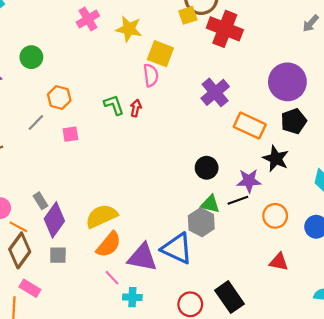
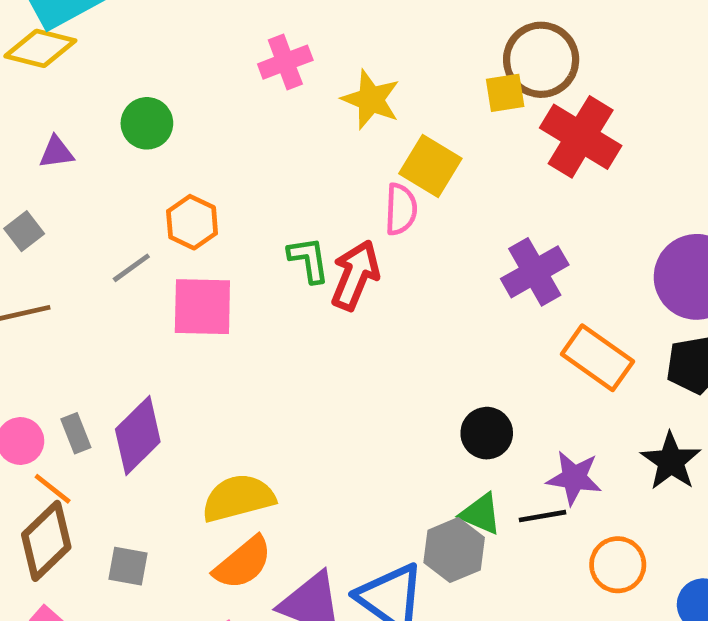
red arrow: (136, 108) -> (355, 275), size x1.8
pink square: (70, 134) -> (202, 307), size x1.8
black star: (276, 159) -> (671, 461), moved
gray rectangle: (41, 201) -> (76, 433), moved
purple diamond: (54, 220) -> (138, 436), moved

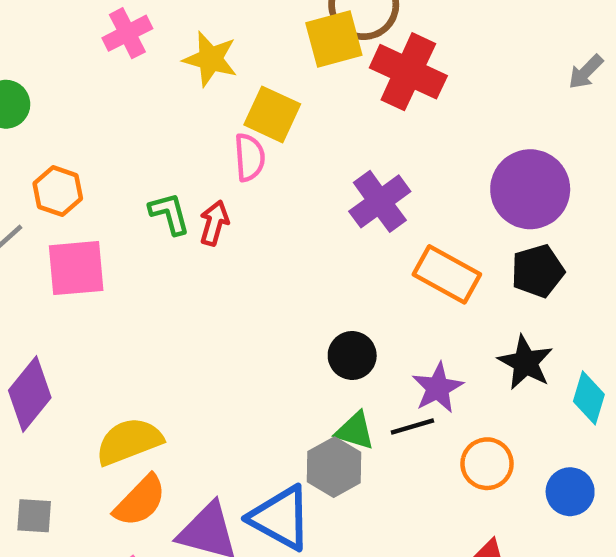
yellow square: (505, 93) -> (334, 39), size x1.5
red arrow: (355, 275) -> (214, 223), size x0.7
purple star: (574, 478) -> (438, 388), turned -30

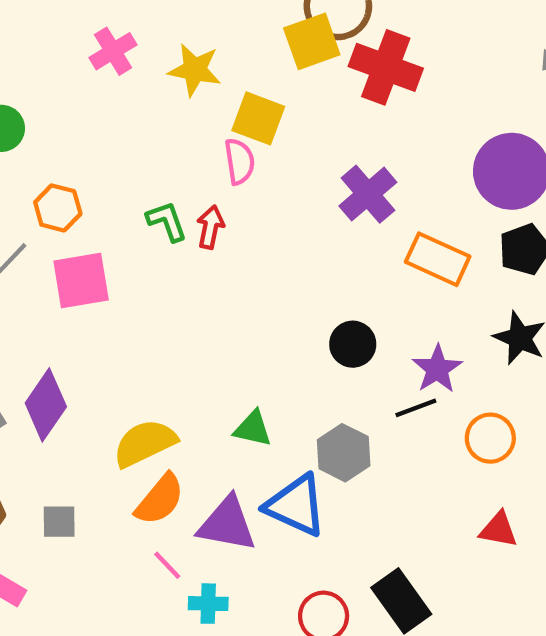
green triangle: (355, 431) -> (253, 429), moved

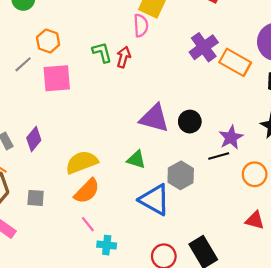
orange rectangle: (438, 259) -> (235, 62), moved
purple diamond: (46, 405) -> (34, 139), size x0.7
purple triangle: (227, 524) -> (154, 118), moved

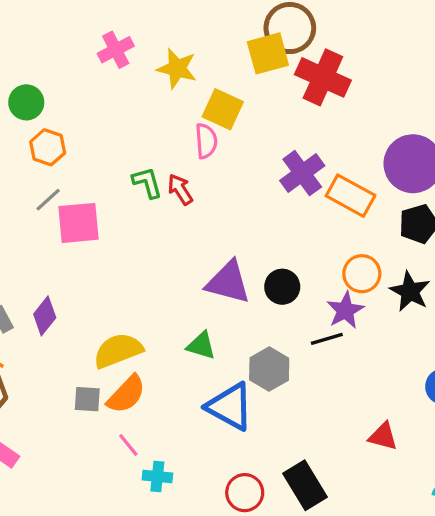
orange hexagon: (48, 41) -> (48, 147), moved
red arrow: (124, 57) -> (180, 189), turned -48
gray line: (23, 64) -> (48, 200), moved
orange circle: (255, 174) -> (362, 274), moved
gray square: (36, 198) -> (87, 399), moved

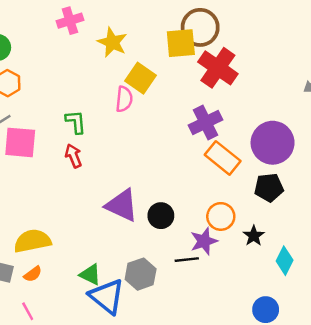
purple cross: (302, 173) -> (205, 122), moved
red arrow: (180, 189) -> (73, 156), moved
black star: (410, 291) -> (254, 236), size x0.7
green triangle: (201, 346) -> (90, 275), moved
orange semicircle: (126, 394) -> (33, 274), size x0.6

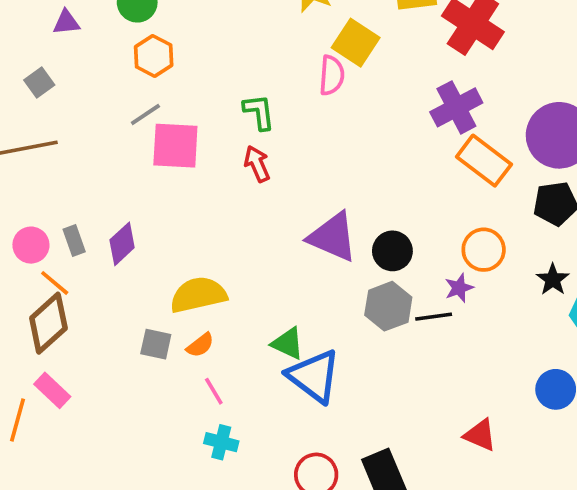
black star: (254, 236) -> (553, 279), moved
purple star: (204, 241) -> (459, 288), size x0.7
gray hexagon: (141, 274) -> (388, 306), moved
pink line: (28, 311) -> (214, 391), moved

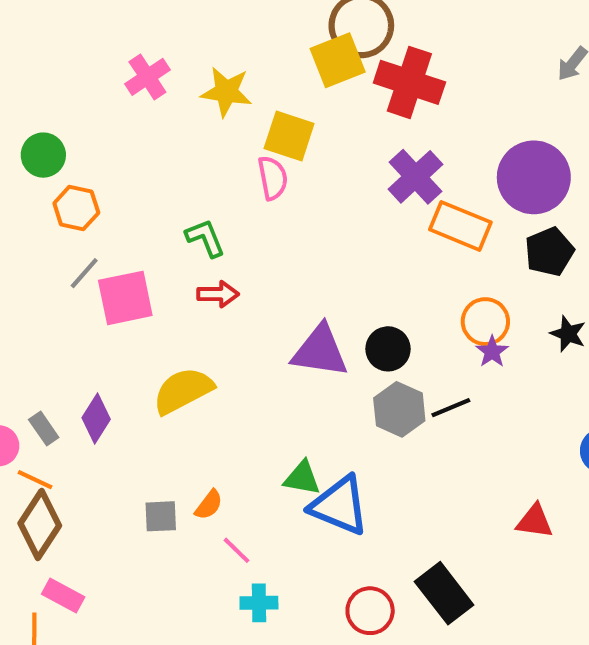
red arrow: (257, 164) -> (218, 294), turned 129
purple star: (459, 288) -> (492, 352), moved
yellow semicircle: (198, 295) -> (183, 391), moved

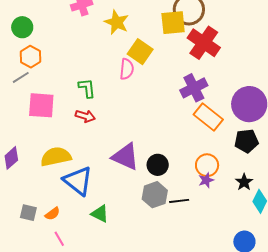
gray line: (84, 273) -> (21, 77), moved
blue triangle: (339, 506) -> (78, 181), moved

